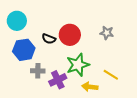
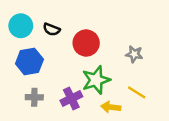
gray star: (107, 33) -> (134, 54), moved
black semicircle: (49, 39) -> (52, 29), moved
gray cross: (38, 71) -> (34, 97), moved

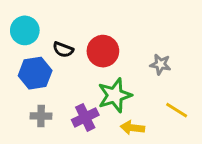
black semicircle: (52, 29) -> (63, 50), moved
yellow line: (137, 92) -> (177, 110), moved

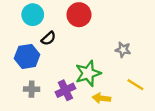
cyan circle: (25, 30) -> (33, 15), moved
black semicircle: (63, 50) -> (49, 38), turned -63
red circle: (103, 51) -> (79, 15), moved

